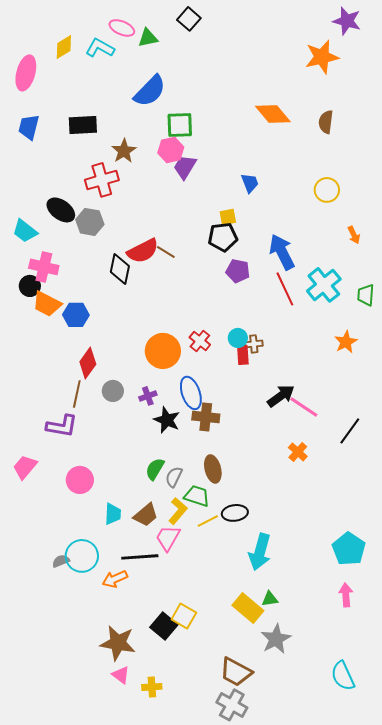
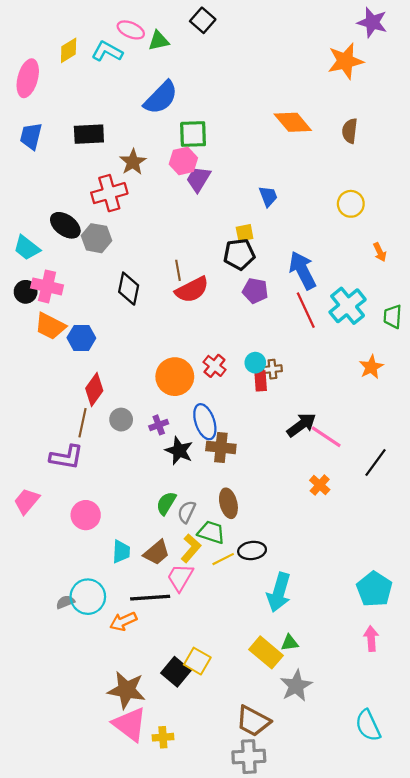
red semicircle: (143, 251) -> (192, 290), moved
brown line: (166, 252) -> (178, 270), turned 48
black circle: (30, 286) -> (26, 292), moved
pink triangle: (121, 675) -> (130, 724), size x1.8
gray cross: (232, 705) -> (249, 757), turned -32

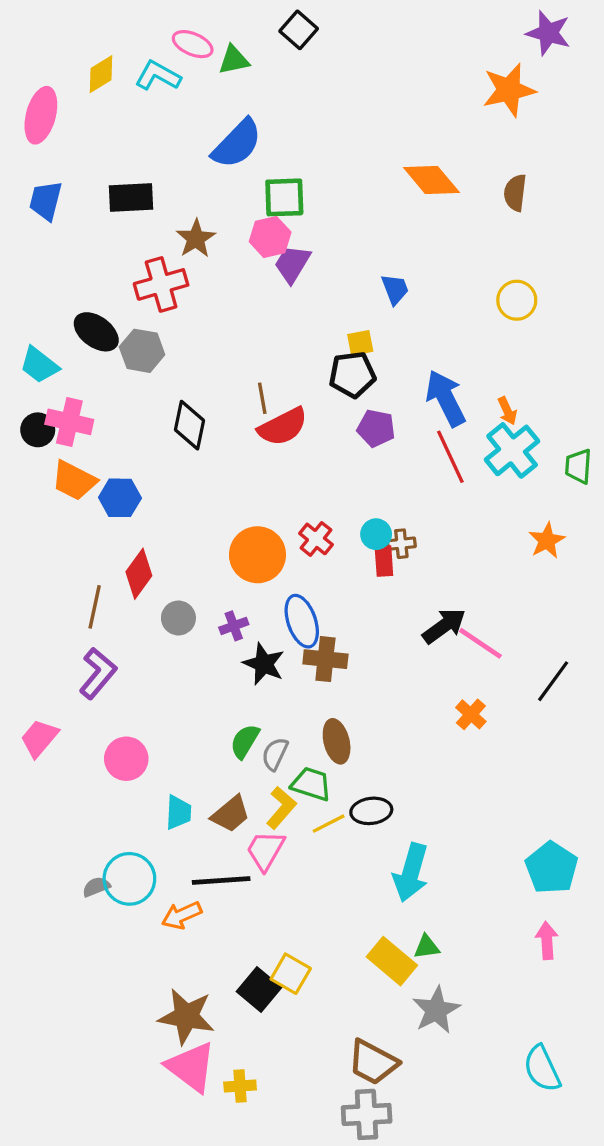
orange arrow: (380, 252) -> (507, 411), moved
brown line: (82, 423) -> (95, 607), moved
purple L-shape: (66, 457) -> (98, 673), turned -60

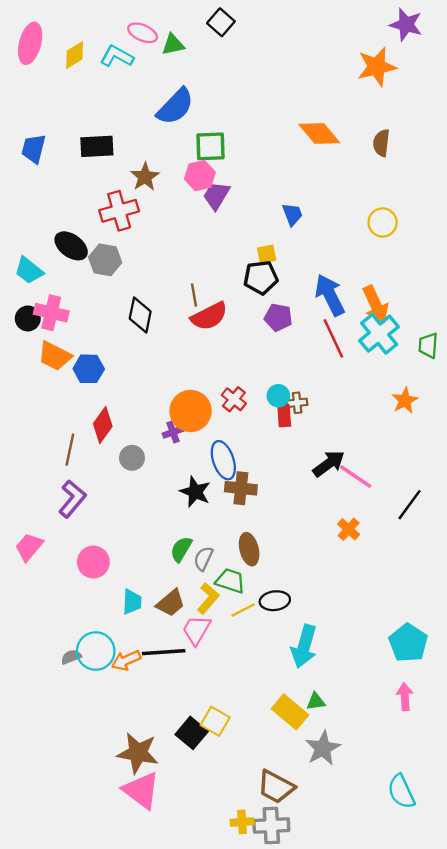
pink ellipse: (41, 115) -> (30, 43), moved
orange arrow: (507, 411) -> (376, 304), size x1.8
purple cross: (234, 626) -> (173, 432), moved
orange arrow: (182, 915) -> (126, 660), moved
yellow cross: (240, 1086) -> (242, 822), moved

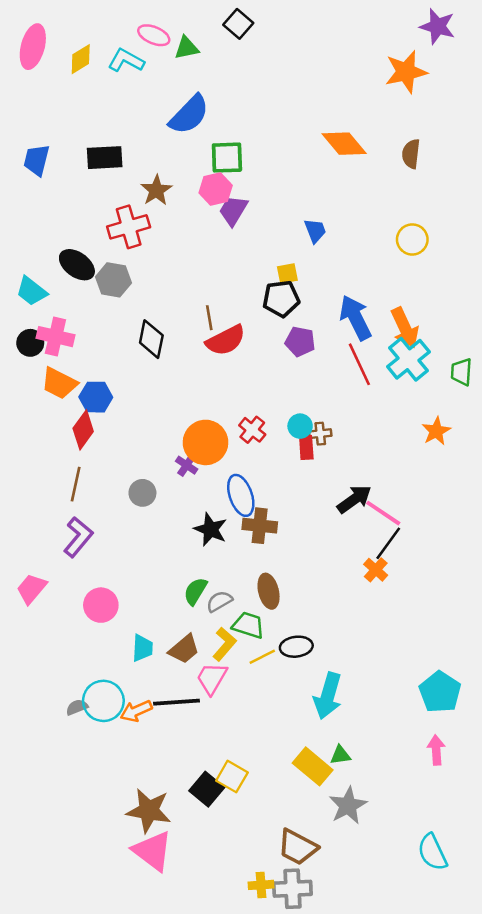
red diamond: (103, 425) -> (83, 430), moved
purple cross: (173, 432) -> (187, 465), turned -36
black line: (409, 505) -> (388, 543), moved
gray semicircle: (203, 559) -> (219, 601), turned 35

